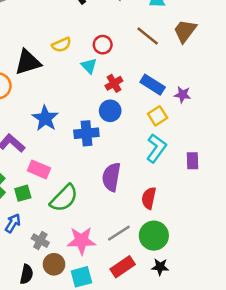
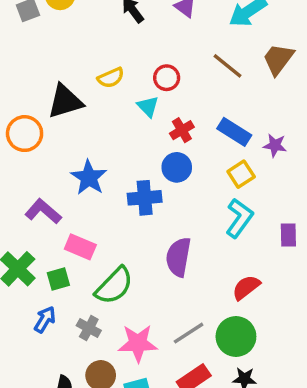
red semicircle: (149, 198) -> (246, 287), moved, turned 40
gray cross: (40, 241) -> (89, 328), moved

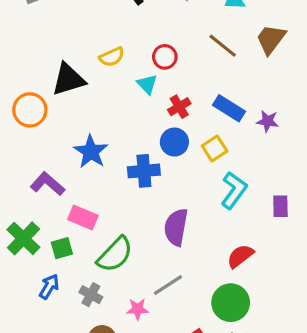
yellow square: (241, 174) -> (215, 148), moved
gray line: (189, 333) -> (168, 285), moved
pink star: (138, 343) -> (137, 309), size x0.6

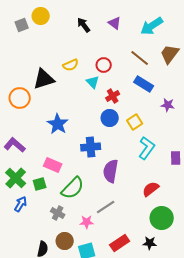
blue rectangle: (229, 108) -> (144, 84), moved
blue cross: (144, 171) -> (91, 147), moved
purple L-shape: (48, 184) -> (15, 145), moved
blue arrow: (49, 287) -> (21, 204), moved
green circle: (231, 303) -> (162, 218), moved

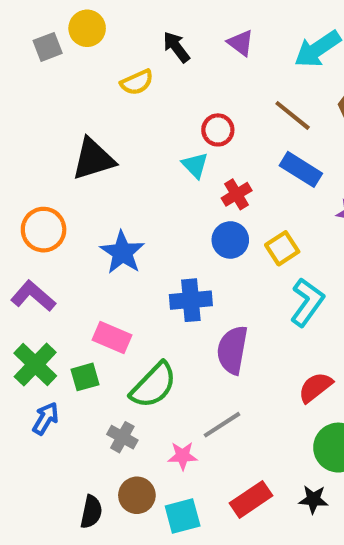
yellow semicircle: (71, 65) -> (137, 82), moved
orange circle: (20, 98) -> (44, 230), moved

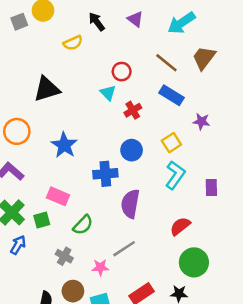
blue circle: (230, 240) -> (132, 150), moved
yellow square: (282, 248) -> (171, 143), moved
green semicircle: (154, 385) -> (83, 225), size x0.7

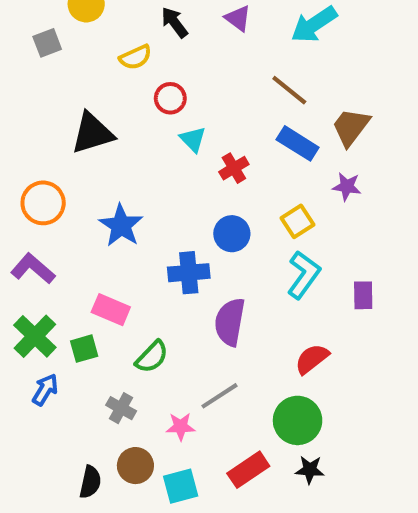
gray square: (19, 22) -> (47, 43), moved
brown trapezoid: (204, 58) -> (351, 127), moved
red circle: (122, 72) -> (170, 98), moved
green circle: (194, 262) -> (298, 420), moved

